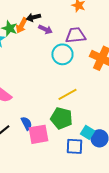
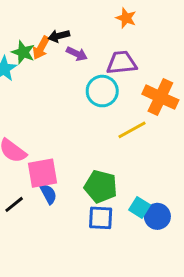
yellow line: (67, 94) -> (132, 130), moved
pink square: (38, 134) -> (43, 173), moved
blue square: (74, 146) -> (101, 218), moved

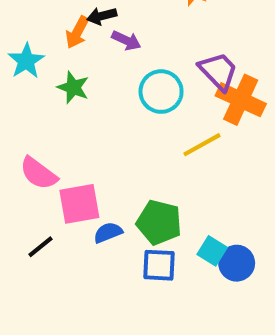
green star: (23, 52) -> (73, 87), moved
purple trapezoid: (122, 63) -> (218, 71), moved, turned 52
blue semicircle: (48, 194) -> (108, 233), moved, turned -84

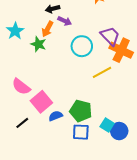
orange arrow: (77, 32) -> (47, 29), moved
pink square: (79, 204) -> (41, 102), turned -30

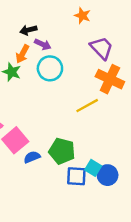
purple trapezoid: (110, 36) -> (102, 48), moved
cyan circle: (82, 46) -> (50, 68), moved
blue square: (81, 132) -> (76, 176), moved

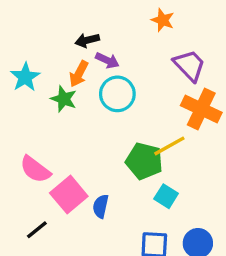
green pentagon: (62, 151) -> (144, 161), moved
blue semicircle: (32, 157) -> (101, 206), moved, turned -56
cyan square: (93, 168) -> (166, 196), moved

